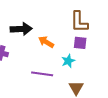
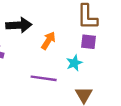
orange arrow: (46, 42) -> (48, 41), turned 91

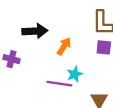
cyan star: (74, 63) -> (75, 74), moved

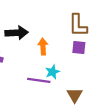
orange arrow: (64, 46) -> (43, 47), turned -35

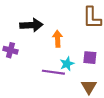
purple square: (79, 48) -> (90, 58), moved

